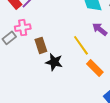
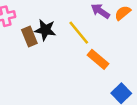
black star: (54, 62) -> (45, 30), moved

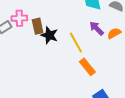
brown rectangle: (29, 37) -> (38, 26), moved

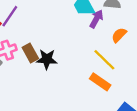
purple arrow: (97, 28) -> (96, 19), moved, turned 91
yellow line: (76, 43) -> (104, 60), moved

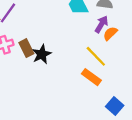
purple arrow: (96, 19) -> (101, 24), moved
black star: (47, 59) -> (42, 54), turned -30

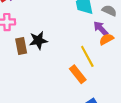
purple arrow: (101, 24) -> (101, 29), turned -91
brown rectangle: (26, 48) -> (21, 46), moved

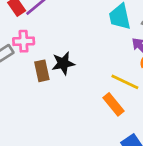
yellow line: (87, 56) -> (125, 82), turned -35

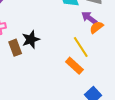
yellow line: (125, 82) -> (81, 47), turned 40

